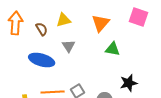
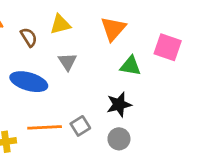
pink square: (139, 17) -> (168, 47), moved
black star: (129, 83) -> (119, 105), moved

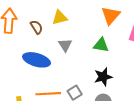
orange triangle: (113, 29) -> (111, 15), moved
green triangle: (130, 66) -> (101, 45), moved

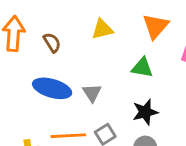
yellow triangle: (60, 18) -> (102, 29), moved
gray triangle: (65, 45) -> (92, 93), moved

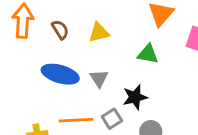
yellow triangle: (102, 29) -> (99, 32), moved
black star: (145, 112) -> (135, 97), moved

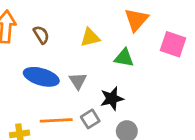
yellow triangle: (99, 32) -> (90, 37), moved

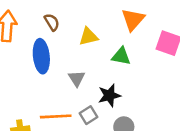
brown semicircle: (41, 35) -> (52, 22), moved
blue ellipse: (41, 77) -> (41, 56), moved, turned 68

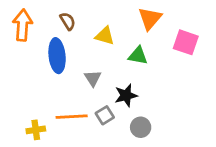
yellow triangle: (88, 37) -> (105, 36), turned 30

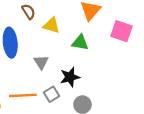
brown semicircle: (68, 21) -> (29, 12), moved

